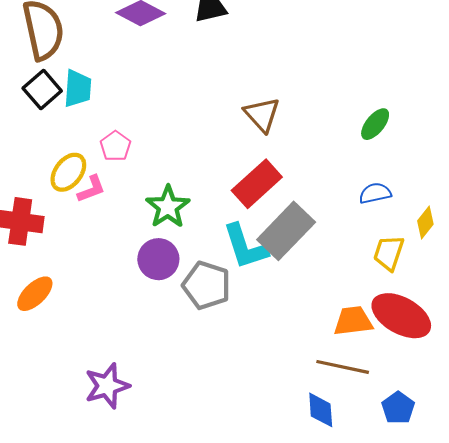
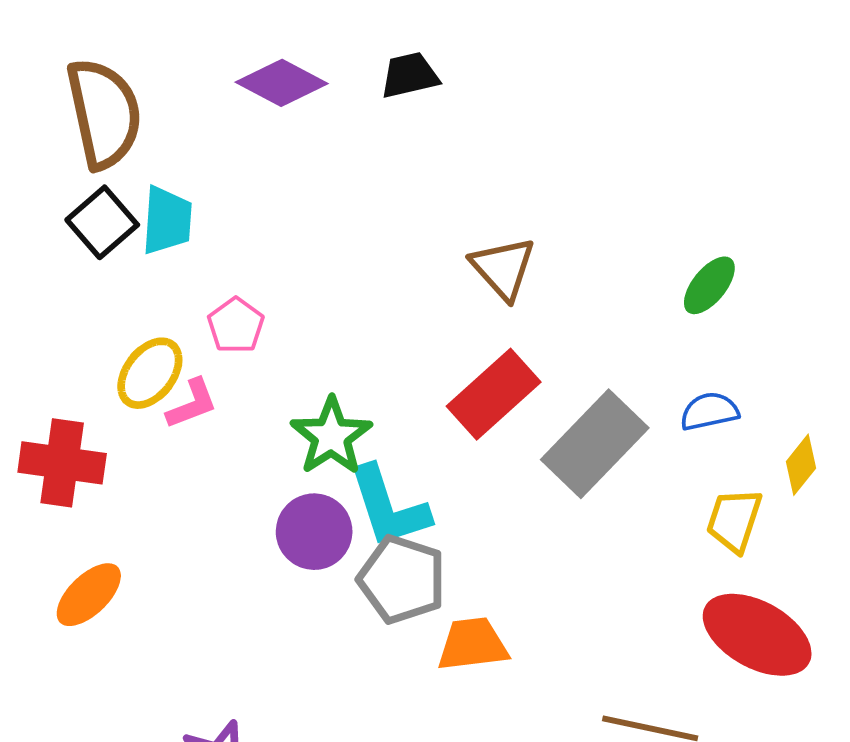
gray rectangle: (286, 231) -> (595, 444), moved
cyan L-shape: (245, 247) -> (389, 507), moved
orange trapezoid: (353, 321) -> (473, 644), moved

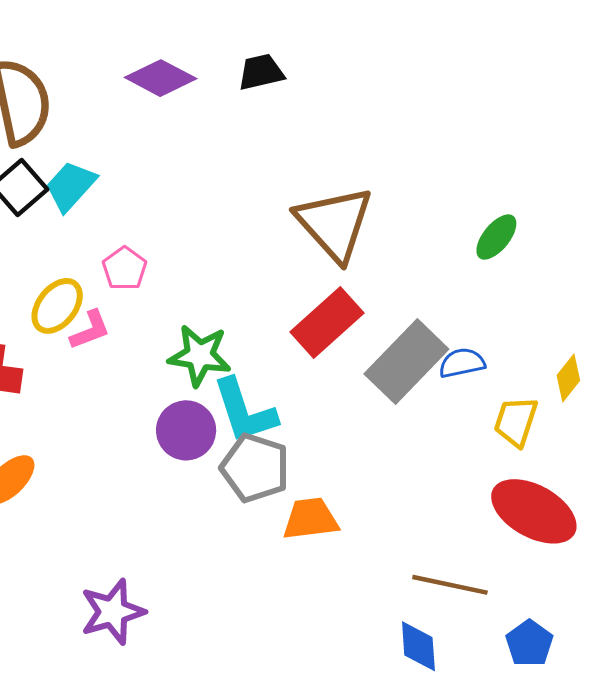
cyan trapezoid: (167, 220) -> (71, 186), turned -142
brown triangle: (503, 268) -> (334, 224), size x1.5
blue semicircle: (709, 411) -> (462, 363), moved
green star: (331, 436) -> (200, 355), turned -30

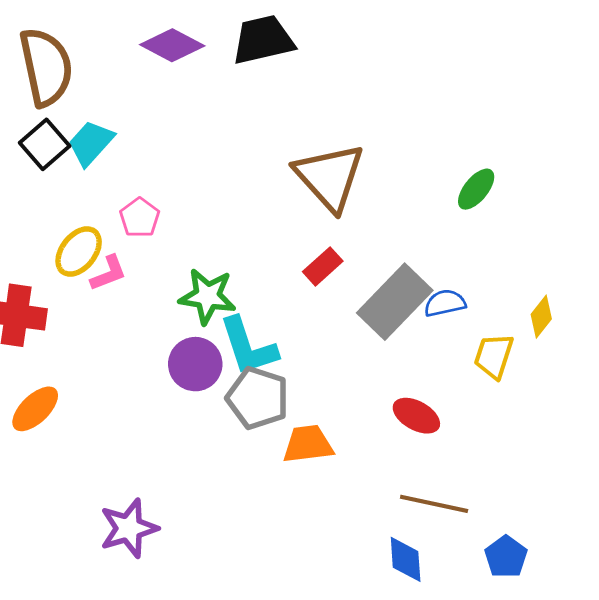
black trapezoid: (261, 72) -> (263, 40), size x1.5
red rectangle: (327, 322) -> (323, 266), size x0.6
red ellipse: (534, 511) -> (416, 416), moved, size x0.6

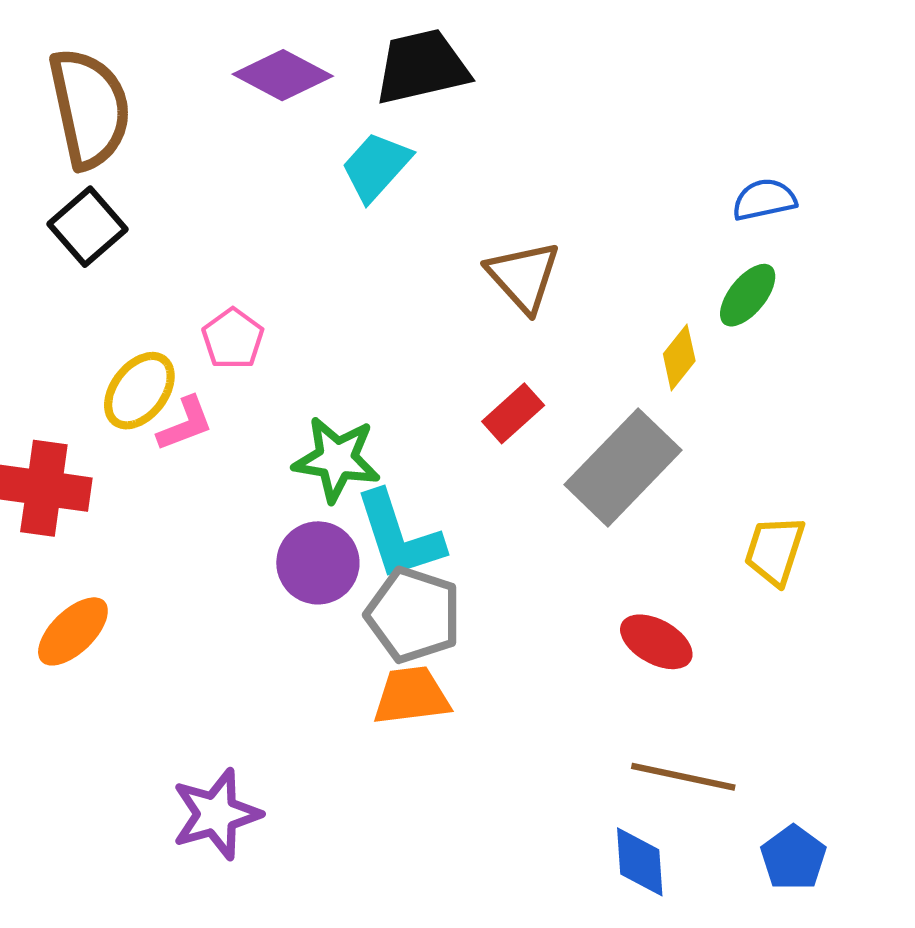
cyan trapezoid: (91, 143) -> (376, 166), moved
brown triangle: (330, 177) -> (523, 276), size x0.7
blue semicircle: (445, 303) -> (764, 200), moved
yellow diamond: (541, 317) -> (679, 357), moved
orange trapezoid: (308, 444) -> (411, 696), moved

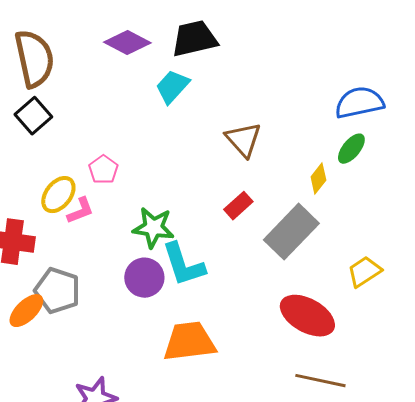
blue semicircle: (764, 200) -> (359, 103), size x1.6
yellow trapezoid: (775, 550) -> (364, 272), turned 39
gray pentagon: (413, 615) -> (57, 291), moved
red ellipse: (656, 642) -> (307, 316), size x1.6
orange trapezoid: (411, 696) -> (189, 342), size x1.4

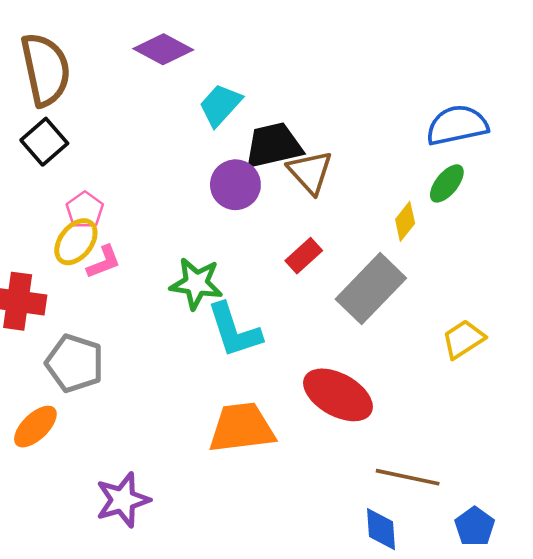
black trapezoid: (194, 39) -> (273, 145), moved
pink pentagon: (103, 170) -> (85, 210), moved
purple circle: (144, 278) -> (235, 185), moved
orange ellipse: (26, 311) -> (35, 427), moved
red ellipse: (307, 316) -> (338, 395), moved

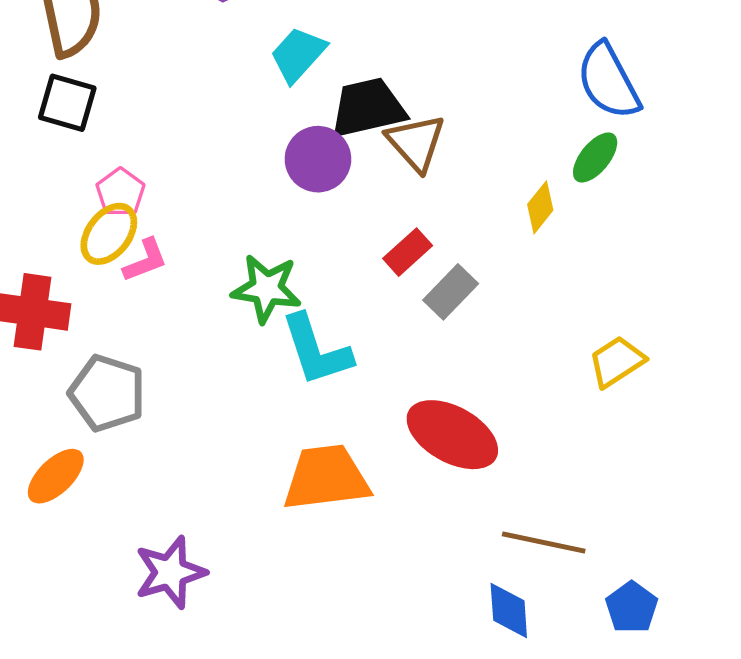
blue semicircle: (457, 125) -> (608, 81), turned -106
black square: (44, 142) -> (67, 103), turned -33
gray rectangle: (371, 289) -> (451, 292), moved, size x0.6

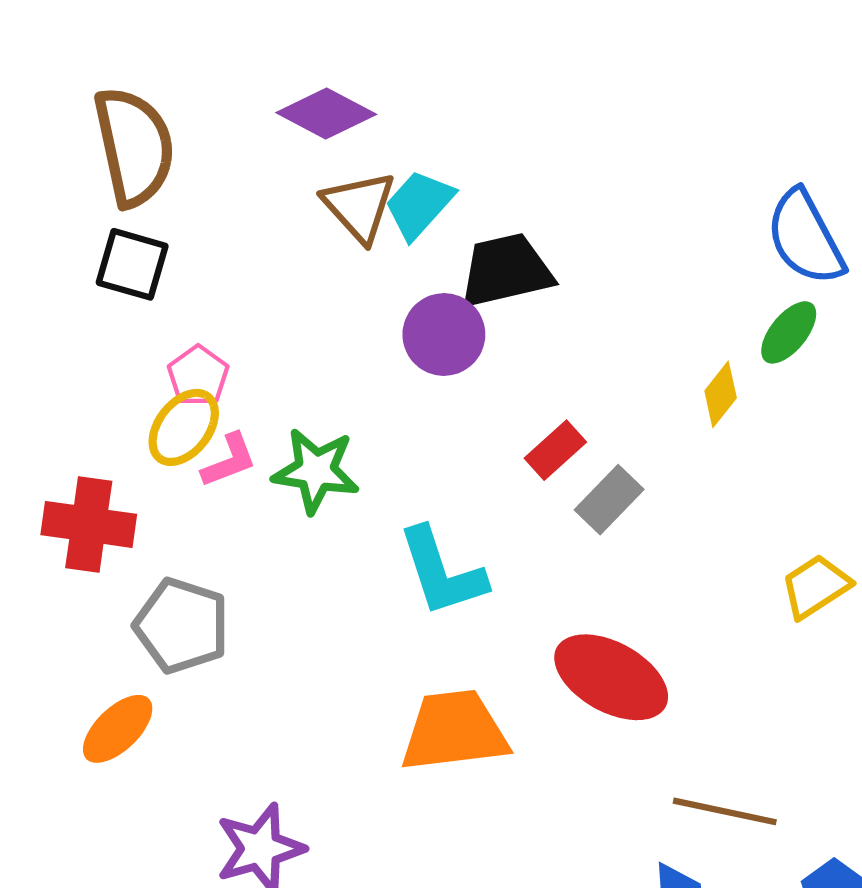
brown triangle: (416, 143) -> (359, 206), moved
green star: (266, 289) -> (316, 471), moved

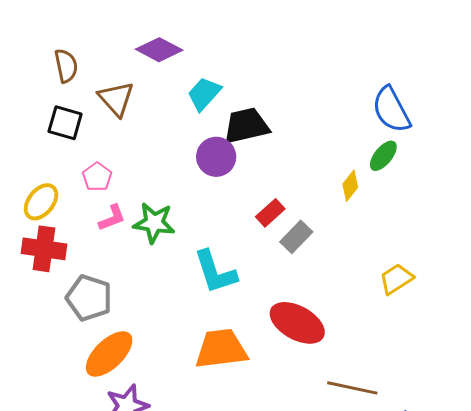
brown semicircle: (134, 147) -> (66, 66), size x0.6
brown triangle: (359, 206) -> (116, 99), moved
yellow ellipse: (184, 427) -> (41, 202), moved
orange ellipse: (118, 729) -> (109, 354), moved, size x1.4

